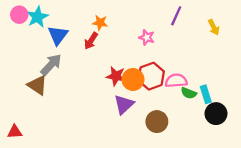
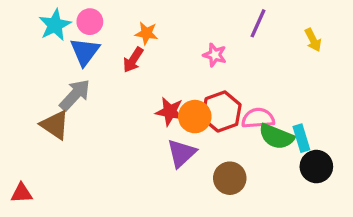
pink circle: (19, 15) -> (90, 22), moved
green semicircle: (189, 93) -> (276, 137), size x1.5

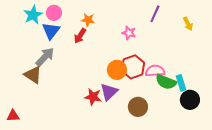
red star: (170, 112) -> (93, 97), moved

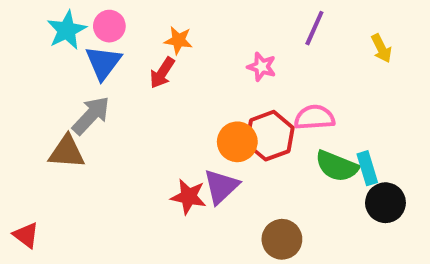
pink semicircle: (155, 71) -> (314, 117), moved
brown triangle: (33, 75) -> (67, 152), turned -30
brown circle: (138, 107) -> (282, 239), moved
red triangle: (13, 116) -> (26, 235), turned 40

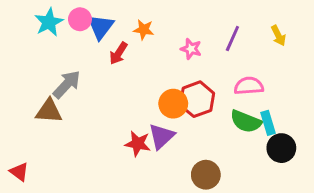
purple line: (314, 28) -> (232, 39), moved
orange star: (178, 40) -> (144, 30), moved
blue triangle: (103, 63) -> (101, 27), moved
pink semicircle: (314, 117) -> (249, 86), moved

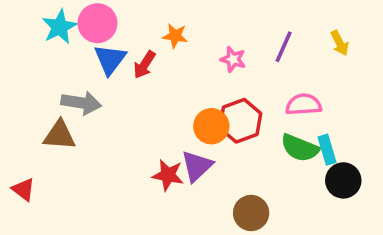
pink circle: (80, 19) -> (97, 23), size x1.4
blue triangle: (101, 27) -> (110, 59), moved
gray arrow: (67, 84) -> (81, 103), turned 56
red triangle: (19, 172) -> (23, 189), moved

